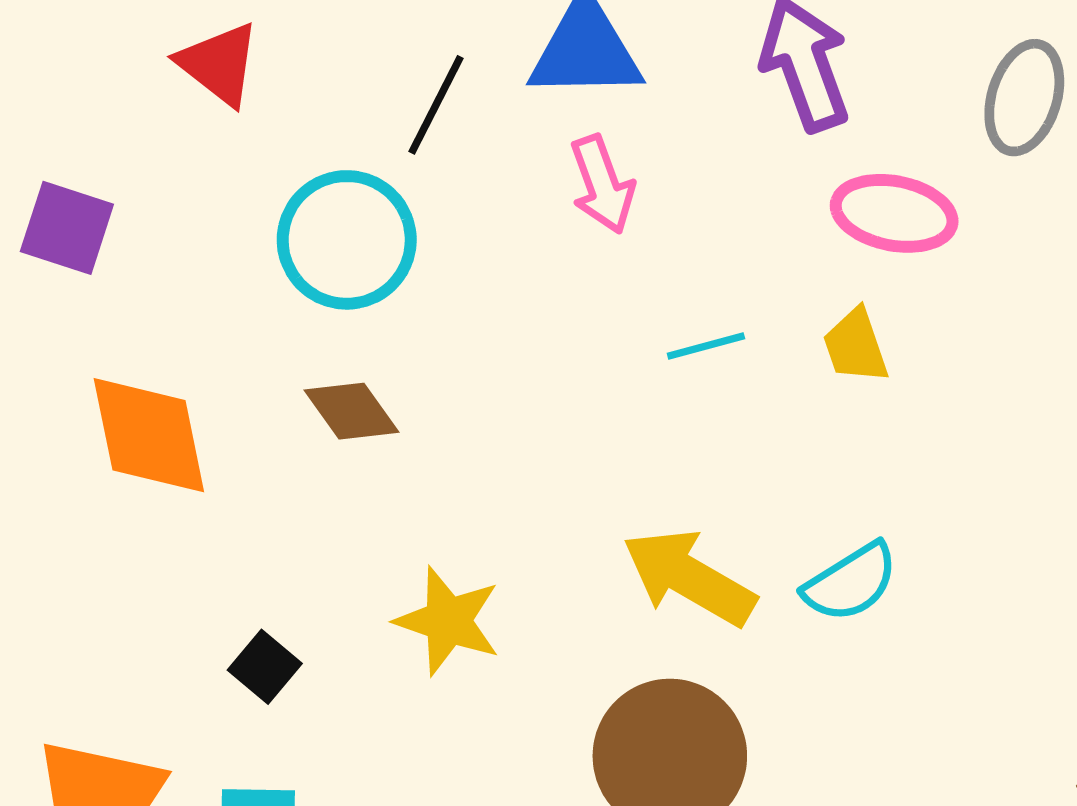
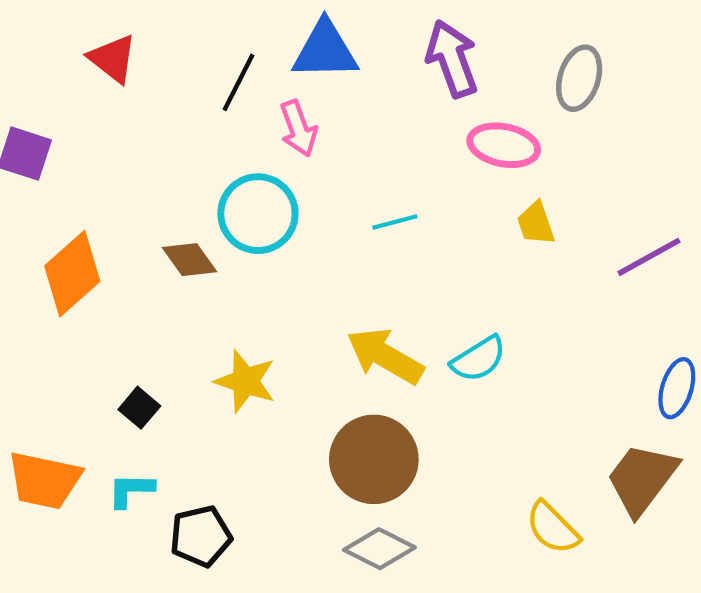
pink arrow: (602, 184) -> (298, 128), moved
cyan circle: (347, 240) -> (258, 214), moved
yellow trapezoid: (856, 346) -> (536, 223), moved
orange diamond: (149, 435) -> (72, 274), turned 60

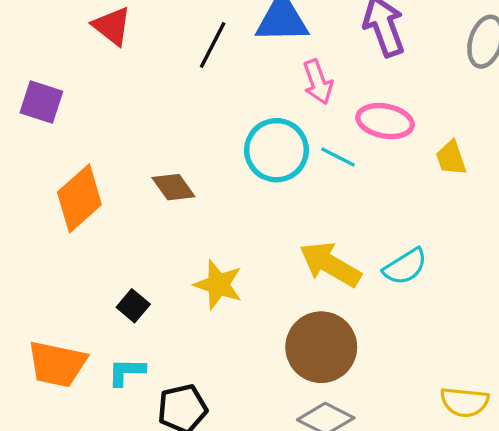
pink arrow: (298, 128) -> (318, 82), moved
pink ellipse: (504, 145) -> (385, 121), moved
cyan circle: (258, 214) -> (276, 150), moved
cyan line: (395, 222) -> (338, 157), turned 42
yellow semicircle: (553, 528) -> (464, 402), turned -39

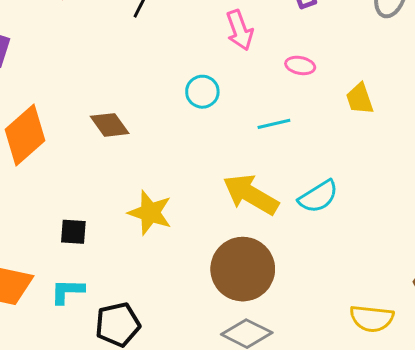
pink ellipse: (385, 121) -> (300, 65), size x0.6
cyan circle: (276, 150) -> (202, 92), size x0.6
cyan line: (338, 157) -> (274, 124), moved, turned -40
black square: (133, 306) -> (73, 232), turned -36

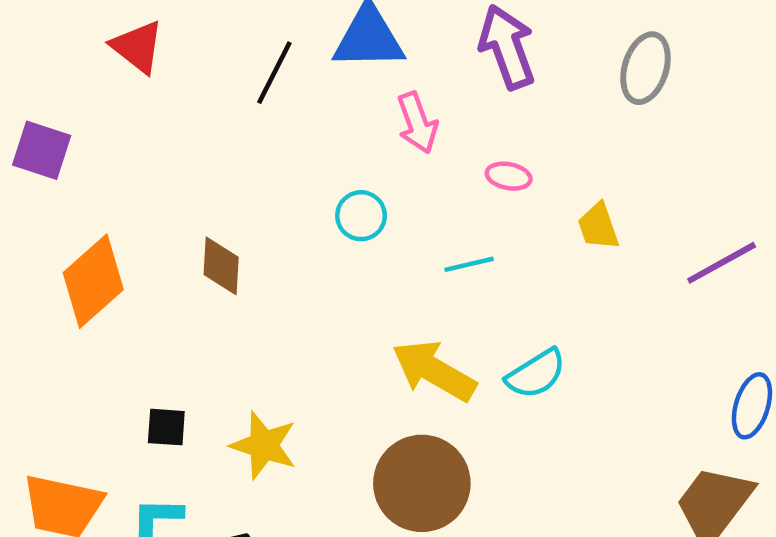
brown diamond: (110, 125) -> (221, 266), turned 39
yellow star: (150, 213) -> (264, 445), moved

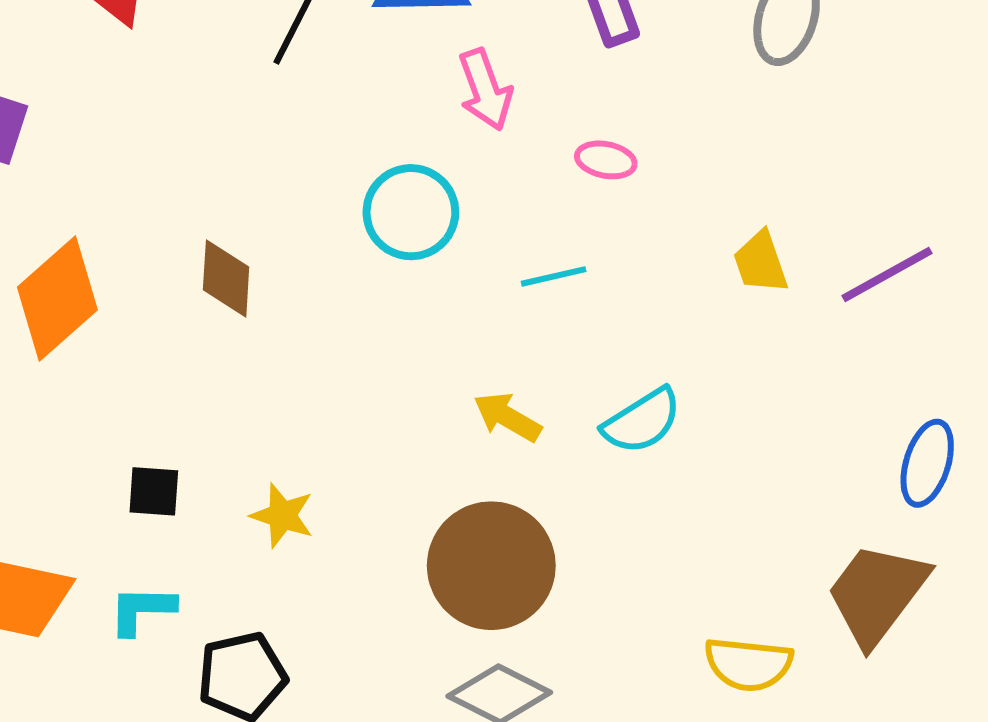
cyan circle: (361, 216) -> (411, 212), size x1.4
yellow trapezoid: (598, 226) -> (760, 262), moved
yellow arrow: (434, 371) -> (507, 417), size x0.6
yellow star: (264, 445) -> (282, 515), size x0.7

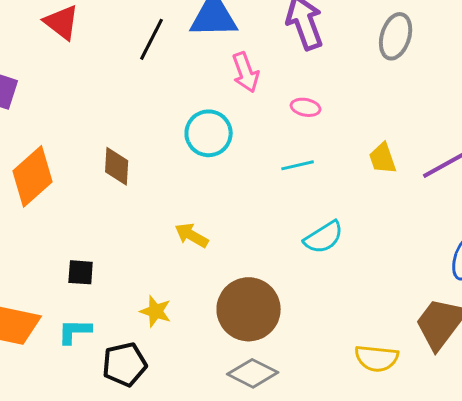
cyan line: (554, 276) -> (298, 165), moved
yellow arrow: (507, 417) -> (192, 235), moved
yellow star: (282, 515) -> (156, 311), moved

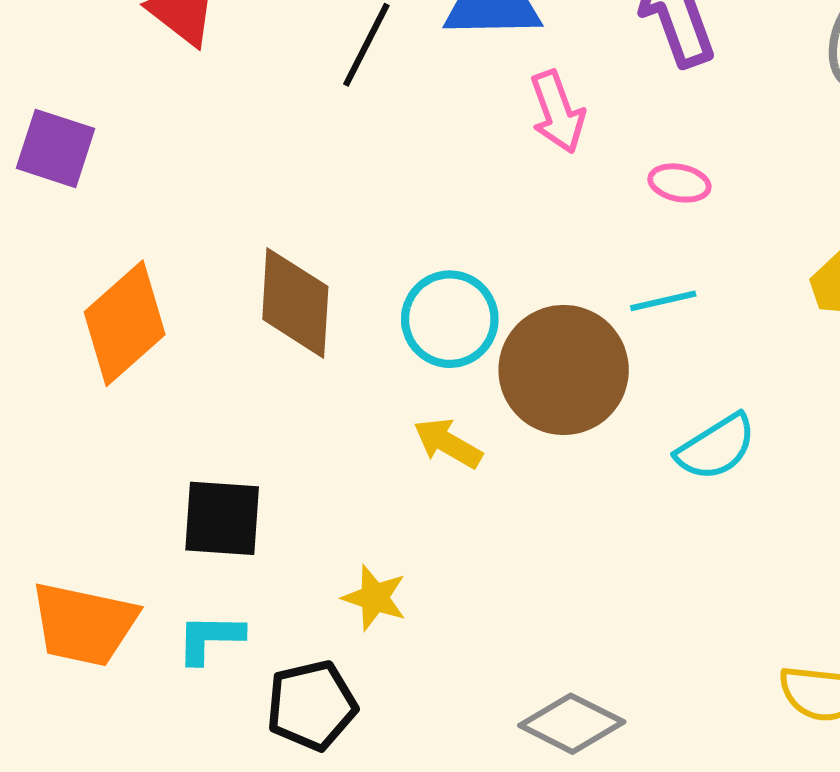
cyan circle: (209, 133) -> (450, 319), moved
brown diamond: (117, 166) -> (295, 303), size x1.4
black square: (81, 272) -> (222, 518), size x1.5
brown circle: (249, 309) -> (564, 370), moved

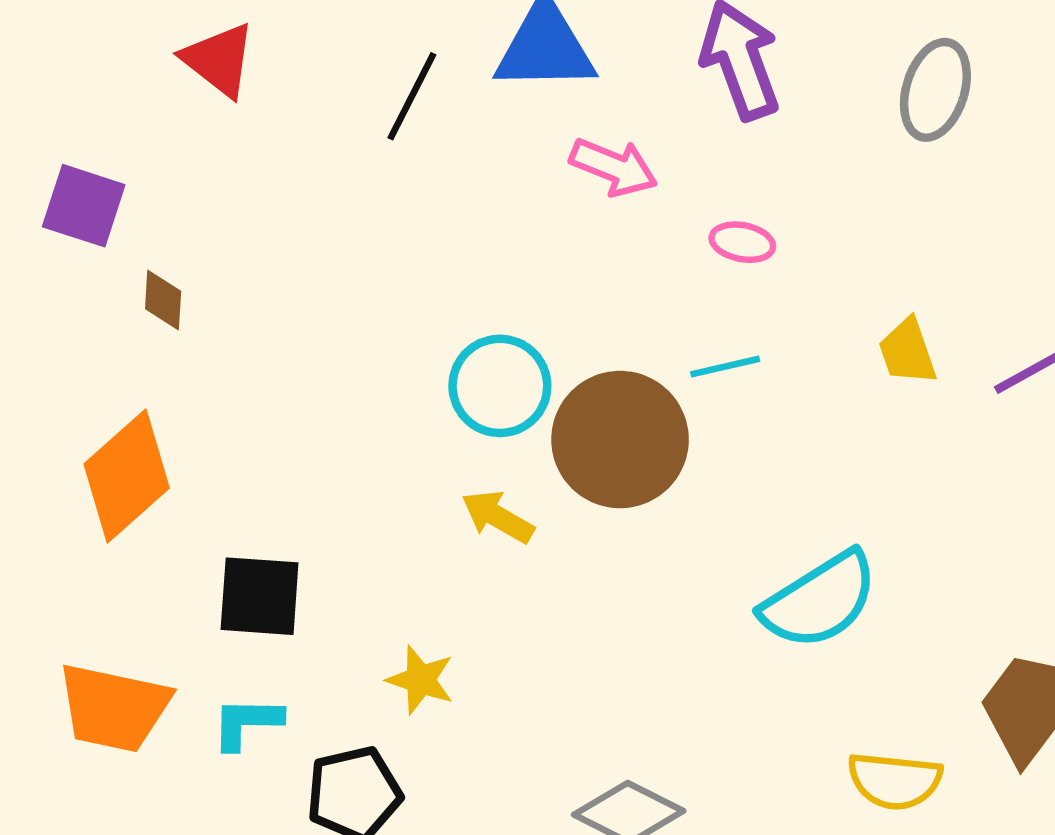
pink arrow: (557, 112) -> (614, 167), turned -48
brown diamond: (295, 303) -> (163, 300), moved, size x0.5
orange diamond: (125, 323) -> (127, 476), moved
cyan semicircle: (716, 447) -> (820, 600), moved, size x1.4

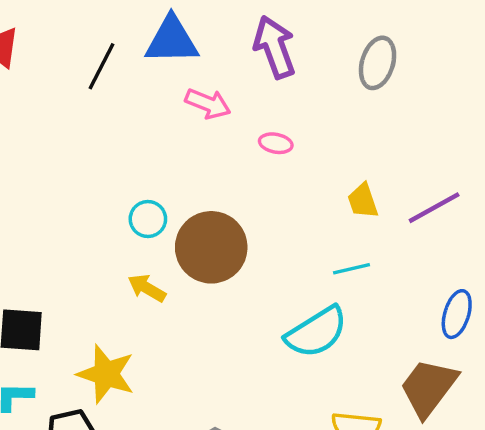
cyan line: (725, 367) -> (352, 269), moved
cyan circle: (500, 386) -> (148, 219), size x0.7
yellow star: (421, 680) -> (106, 374), size x1.6

